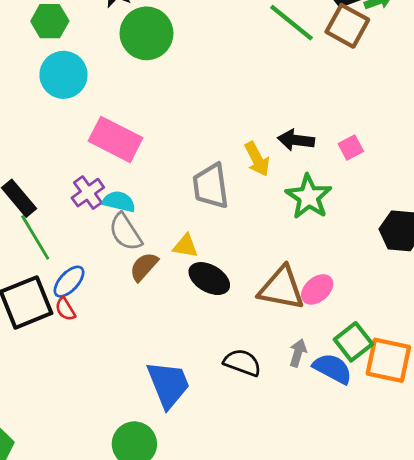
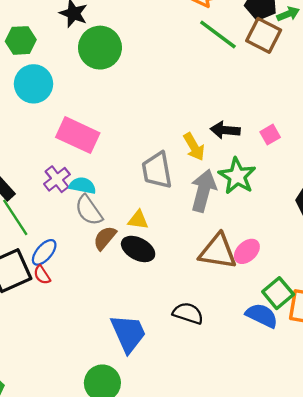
black ellipse: (209, 279) -> (138, 249), moved
gray arrow: (298, 353) -> (203, 191), moved, size x1.8

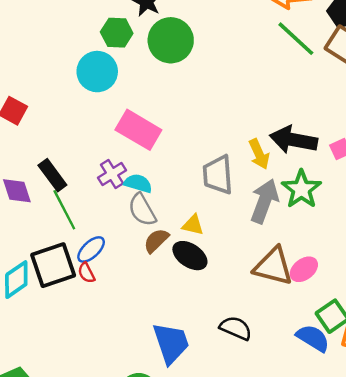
green hexagon: (21, 40) -> (117, 33), moved
black arrow: (225, 130) -> (294, 140), size x1.5

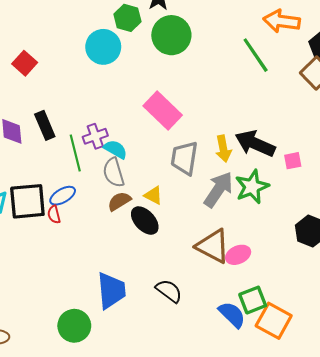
green line: (296, 39) -> (256, 55), moved
pink rectangle: (138, 130) -> (163, 111), moved
green line: (64, 210) -> (75, 153), moved

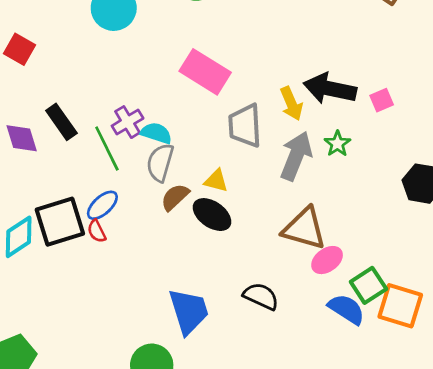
gray semicircle: (114, 172) -> (160, 163), turned 44
green star: (252, 187) -> (337, 144), size x0.6
pink ellipse: (238, 255) -> (327, 260), moved

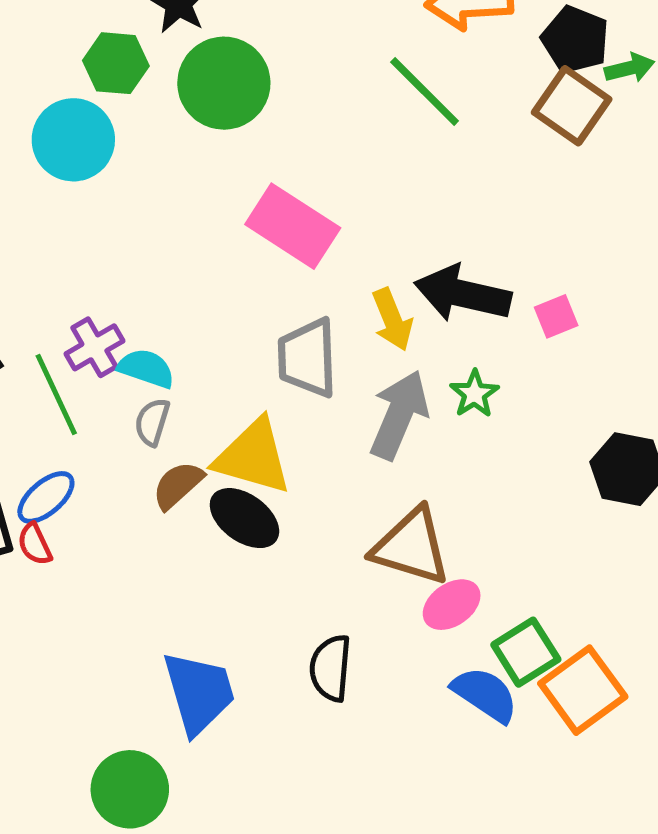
pink rectangle: (205, 72) -> (293, 226), moved
gray semicircle: (160, 163) -> (152, 422), size x0.7
yellow triangle: (216, 181) -> (253, 457), size x1.8
black semicircle: (261, 296) -> (330, 668), turned -111
orange square: (400, 306) -> (583, 690), turned 36

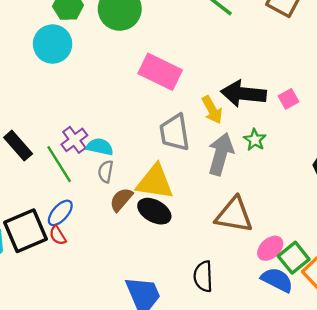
pink ellipse: (452, 605) -> (270, 248), moved

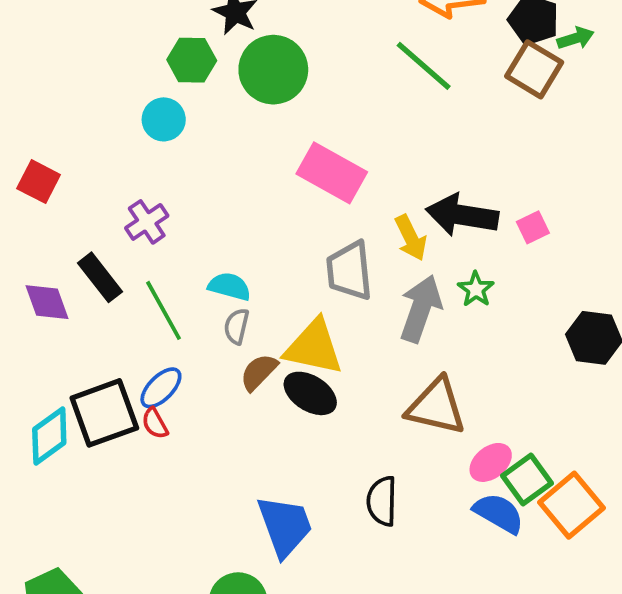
cyan circle: (53, 44) -> (164, 119), size x0.7
purple cross: (74, 140) -> (147, 222), moved

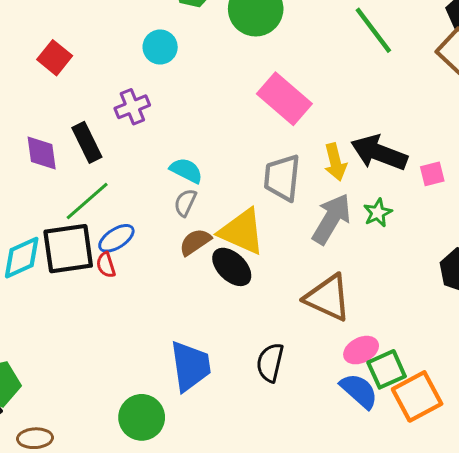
cyan circle: (164, 119) -> (160, 47), moved
green line: (164, 310) -> (87, 201), moved, turned 66

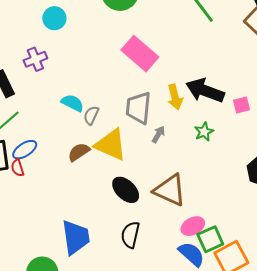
gray semicircle: (185, 203) -> (91, 115), moved
gray arrow: (331, 219) -> (158, 134), moved, size x0.5
black ellipse: (232, 267) -> (126, 190), moved

